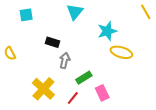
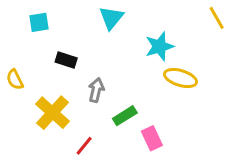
black rectangle: (53, 42) -> (66, 60), moved
yellow cross: (43, 89) -> (53, 113), moved
red line: (73, 98) -> (84, 146), moved

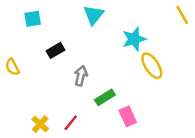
black rectangle: (66, 60) -> (55, 50), turned -48
yellow ellipse: (180, 78) -> (152, 66), turned 40
yellow cross: (53, 113) -> (40, 124), moved, size x0.6

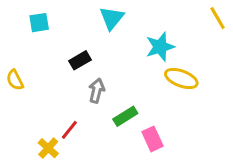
black rectangle: (55, 50) -> (80, 60), moved
yellow ellipse: (152, 66) -> (181, 79), turned -36
red line: (71, 123) -> (69, 130), moved

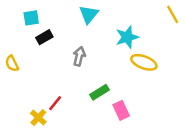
black rectangle: (80, 60) -> (44, 37), moved
gray arrow: (97, 91) -> (79, 56), moved

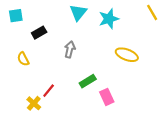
cyan square: (31, 18) -> (16, 16), moved
cyan star: (127, 37) -> (109, 19), moved
yellow semicircle: (12, 64) -> (23, 59), moved

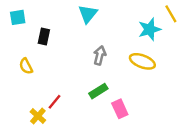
cyan star: (109, 19) -> (149, 29), moved
black rectangle: (39, 33) -> (44, 36), turned -48
gray arrow: (70, 49) -> (100, 55), moved

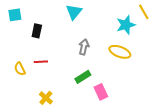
yellow semicircle: (26, 66) -> (20, 69), moved
red line: (54, 102) -> (41, 62), moved, turned 48
yellow cross: (38, 116) -> (46, 98), moved

